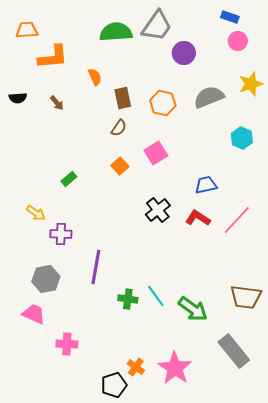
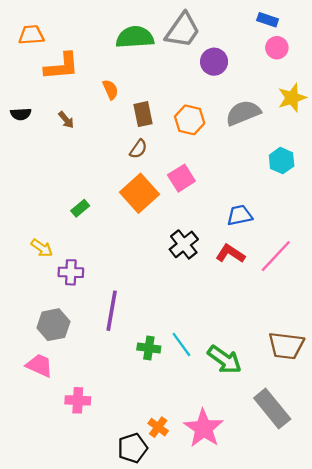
orange square: (120, 166) -> (140, 193), size x1.8

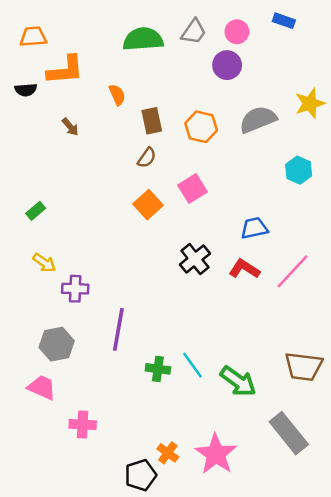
gray trapezoid: (183, 30) -> (194, 32), size x0.7
pink circle: (277, 48) -> (237, 32), moved
black semicircle: (21, 114) -> (26, 90), moved
orange square: (140, 193) -> (148, 205), size x0.7
green rectangle: (80, 208) -> (36, 211), moved

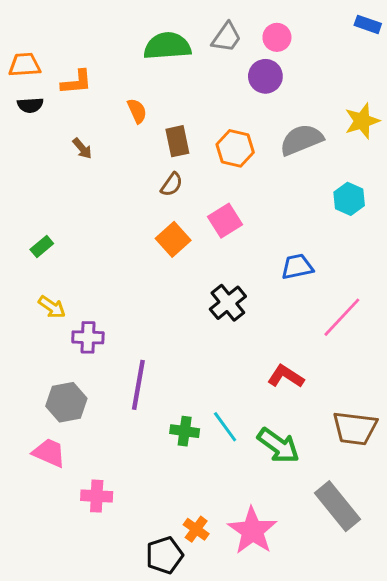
blue rectangle: (284, 21) -> (368, 24), moved
orange trapezoid: (33, 37) -> (25, 65), moved
orange L-shape: (65, 70) -> (76, 82), size x0.7
red L-shape: (244, 269) -> (286, 376), moved

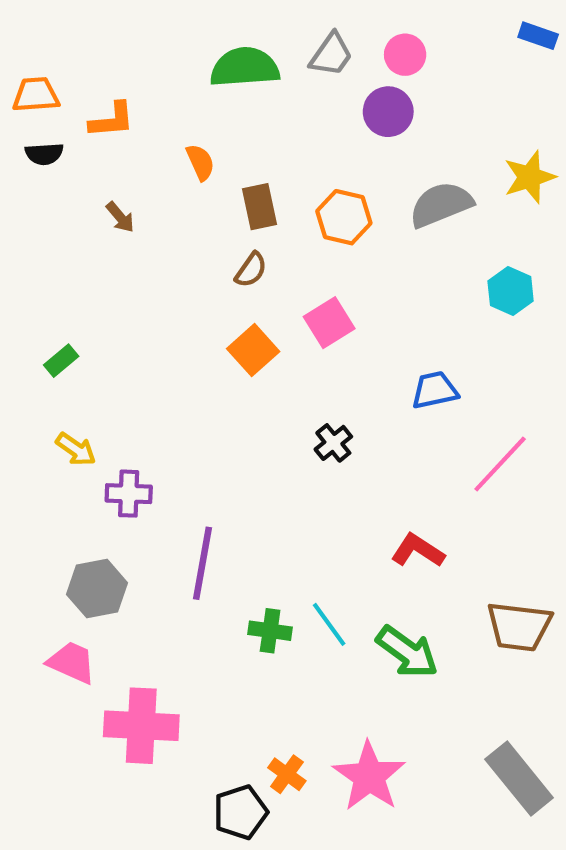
black cross: (228, 303) -> (333, 443), size x0.7
pink cross: (97, 496) -> (141, 726), size x1.6
gray rectangle: (338, 506) -> (519, 778), moved

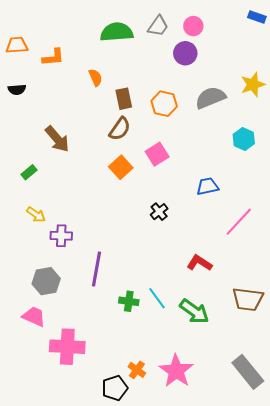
black semicircle: (44, 154) -> (17, 90), moved
brown arrow: (120, 217) -> (57, 139), moved, size x1.8
brown semicircle: (251, 270) -> (120, 129), size x1.4

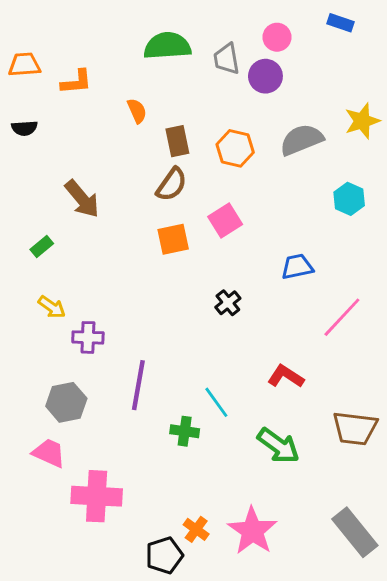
blue rectangle: (257, 17) -> (341, 23), moved
gray trapezoid: (158, 26) -> (226, 59), moved, turned 135
orange square: (121, 167) -> (173, 239), turned 30
cyan line: (157, 298) -> (216, 402), moved

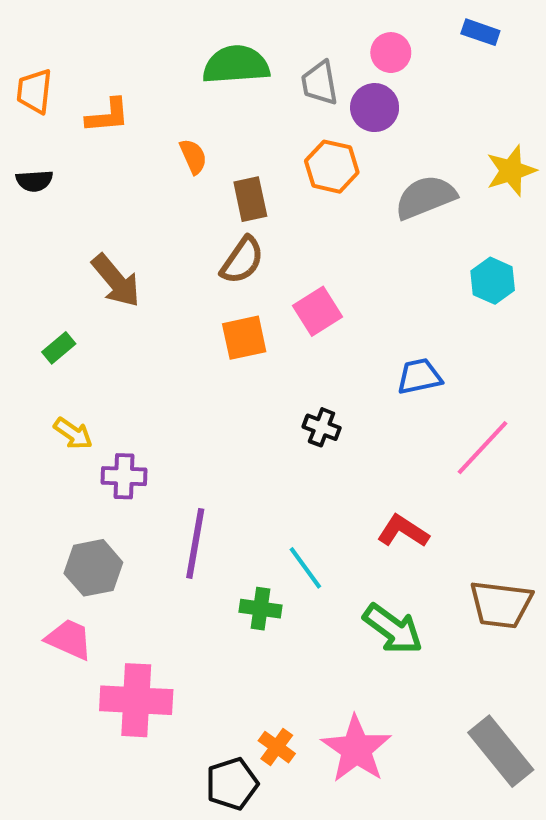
orange trapezoid: (24, 65) -> (34, 91), turned -80
orange hexagon: (235, 148) -> (332, 167), moved
black cross: (228, 303) -> (322, 427), turned -30

